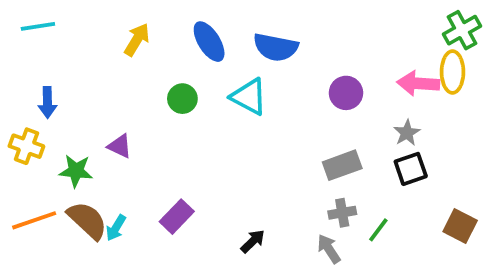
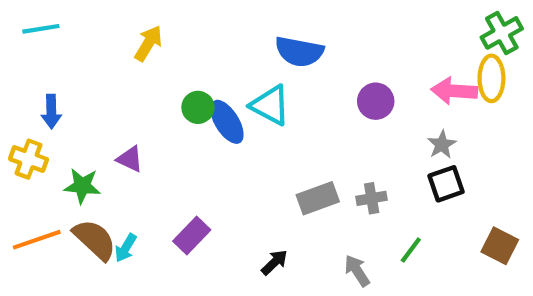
blue ellipse: (209, 42) -> (227, 122), moved
gray rectangle: (342, 165) -> (318, 198), moved
gray cross: (342, 213) -> (372, 198), moved

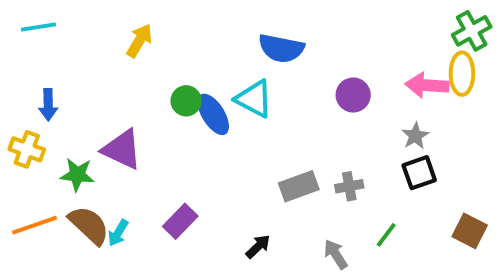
purple triangle: (130, 159) -> (122, 149), size x1.6

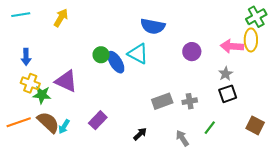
yellow arrow: (139, 41) -> (61, 18), moved
yellow cross: (27, 149) -> (30, 83), moved

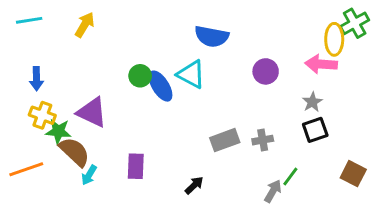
yellow ellipse: (251, 40) -> (334, 39), moved
purple rectangle: (98, 120) -> (136, 166), turned -42
brown semicircle: (48, 122) -> (74, 152), moved
gray arrow: (182, 138) -> (273, 191), moved, turned 63

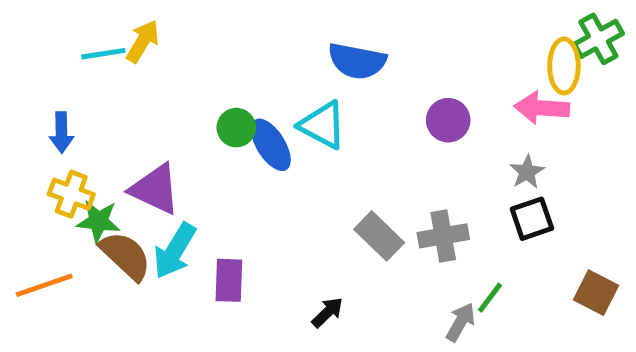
cyan line: (29, 20) -> (103, 54), moved
gray rectangle: (225, 140) -> (379, 236), turned 64
gray cross: (263, 140) -> (443, 236), size x1.4
cyan arrow: (89, 175) -> (175, 251), moved, size x1.6

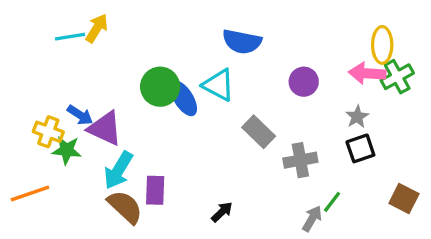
green cross: (598, 39) -> (397, 77), moved
green circle: (236, 128) -> (160, 87), size x1.5
blue arrow: (61, 132) -> (80, 115), moved, turned -56
gray rectangle: (379, 236) -> (259, 132), moved
brown semicircle: (125, 256) -> (125, 207), moved

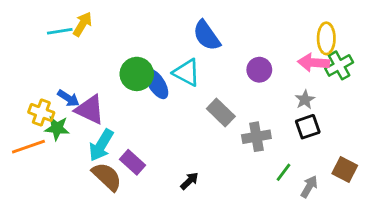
blue semicircle: (242, 42) -> (207, 36), turned 44
purple rectangle: (155, 190) -> (132, 162), turned -50
orange line: (30, 194) -> (28, 147), moved
gray arrow: (312, 219) -> (309, 187), moved

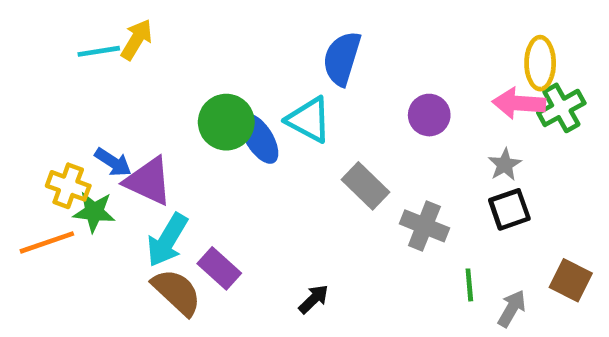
blue semicircle: (207, 36) -> (342, 58), turned 52
gray cross: (256, 137) -> (424, 226), turned 32
green line: (284, 172) -> (469, 285), turned -42

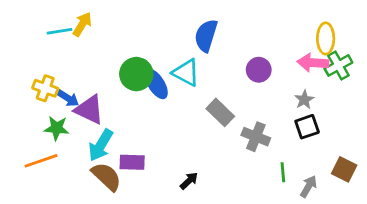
yellow cross: (68, 186) -> (45, 88), moved
orange line: (47, 242) -> (41, 161), moved
purple rectangle: (219, 268) -> (132, 162), turned -40

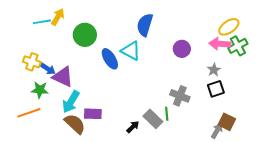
yellow ellipse: (326, 38) -> (229, 27), turned 55
green circle: (136, 74) -> (85, 35), moved
gray rectangle: (220, 112) -> (153, 119), moved
brown square: (344, 169) -> (227, 122), moved
green line: (283, 172) -> (167, 114), moved

